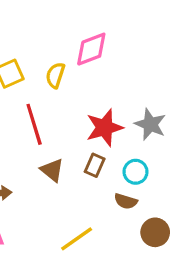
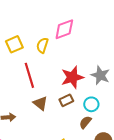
brown rectangle: (95, 165) -> (66, 100), turned 40
brown semicircle: (126, 201) -> (85, 122), turned 112

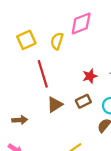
red star: (72, 77) -> (90, 76), size x0.6
brown triangle: (40, 103) -> (55, 105), turned 49

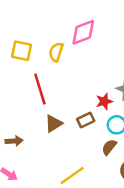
yellow square: (26, 40) -> (21, 51), turned 36
red star: (90, 76) -> (104, 101), moved

